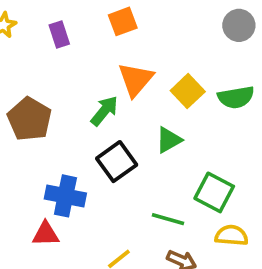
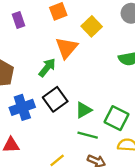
yellow square: (188, 91) -> (92, 26), moved
green triangle: (169, 140) -> (84, 110), moved
blue cross: (65, 196) -> (22, 107), moved, turned -30

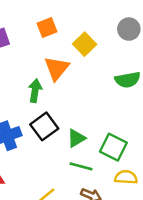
green arrow: (47, 68) -> (35, 91), turned -30

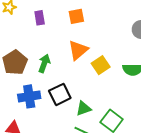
yellow square: (85, 44) -> (101, 65), moved
green arrow: (35, 91) -> (44, 63), moved

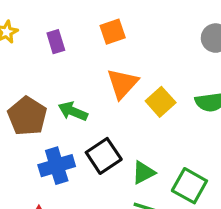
green arrow: (44, 63) -> (73, 111), turned -78

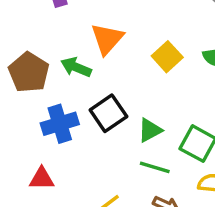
orange triangle: (122, 84) -> (107, 39), moved

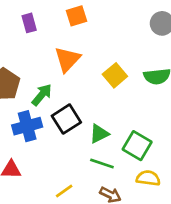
green arrow: (76, 67) -> (42, 95), moved, turned 105

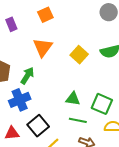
black square: (66, 119) -> (38, 126), moved
green triangle: (99, 134) -> (73, 99), turned 42

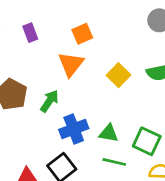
orange square: (45, 15) -> (82, 34), moved
blue cross: (20, 100) -> (74, 129), moved

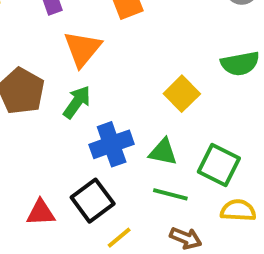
orange triangle: (71, 64) -> (82, 49), moved
yellow square: (119, 75) -> (182, 94), moved

